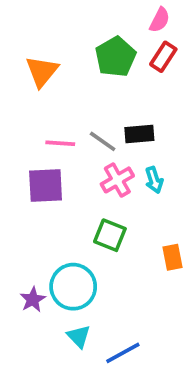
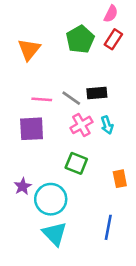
purple star: (33, 300) -> (23, 186), moved
cyan triangle: (79, 336) -> (55, 234), size x1.5
blue line: (123, 353) -> (108, 227), moved, turned -50

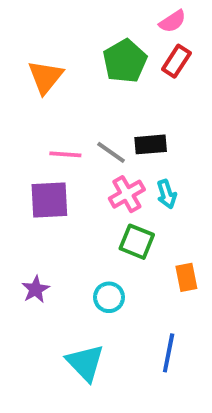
pink semicircle: (111, 14) -> (172, 21), turned 30
green square: (76, 163) -> (137, 242), moved
cyan circle: (51, 199) -> (109, 297), moved, size x0.6

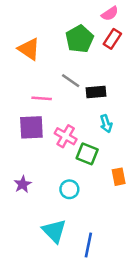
orange triangle: (45, 77) -> (29, 49), turned -35
gray line: (111, 152) -> (71, 81), moved
pink cross: (127, 194) -> (66, 136), moved, turned -30
blue line: (169, 353) -> (88, 245), moved

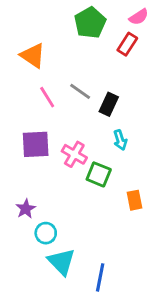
pink semicircle: (110, 14) -> (139, 17), moved
green pentagon: (80, 39) -> (90, 23), moved
black rectangle: (96, 92) -> (109, 104), turned -60
pink line: (42, 98) -> (47, 97), moved, turned 54
cyan circle: (69, 189) -> (46, 233), moved

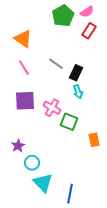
pink semicircle: (139, 17) -> (87, 12), moved
pink line: (47, 97) -> (24, 68), moved
cyan arrow: (120, 140) -> (78, 92), moved

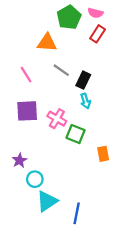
pink semicircle: (87, 12) -> (95, 13), turned 48
orange triangle: (23, 39) -> (47, 43), moved, turned -30
cyan triangle: (43, 183) -> (47, 201), turned 40

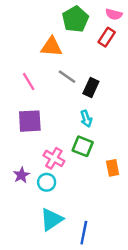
pink semicircle: (95, 13) -> (114, 14), moved
cyan arrow: (85, 101) -> (86, 119), moved
pink cross: (57, 119) -> (54, 158), moved
cyan circle: (35, 179) -> (47, 182), moved

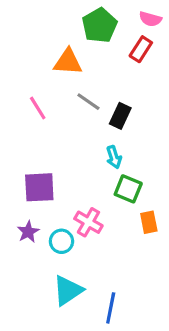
purple square: (30, 121) -> (39, 187), moved
green square: (83, 146) -> (128, 189), moved
pink cross: (54, 158) -> (88, 222), moved

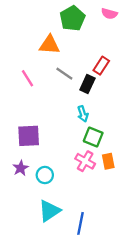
red rectangle: (141, 49) -> (101, 66), moved
pink cross: (88, 222) -> (85, 161), moved

